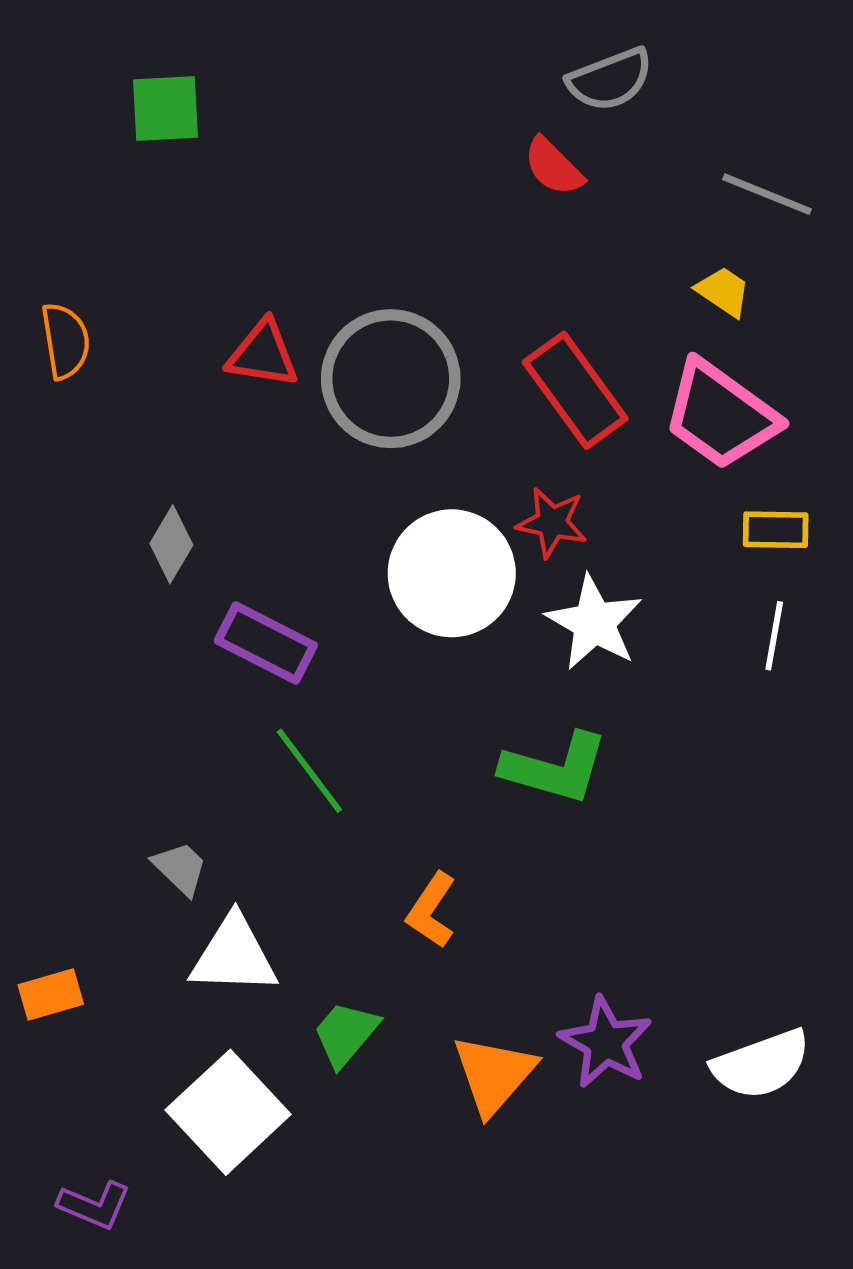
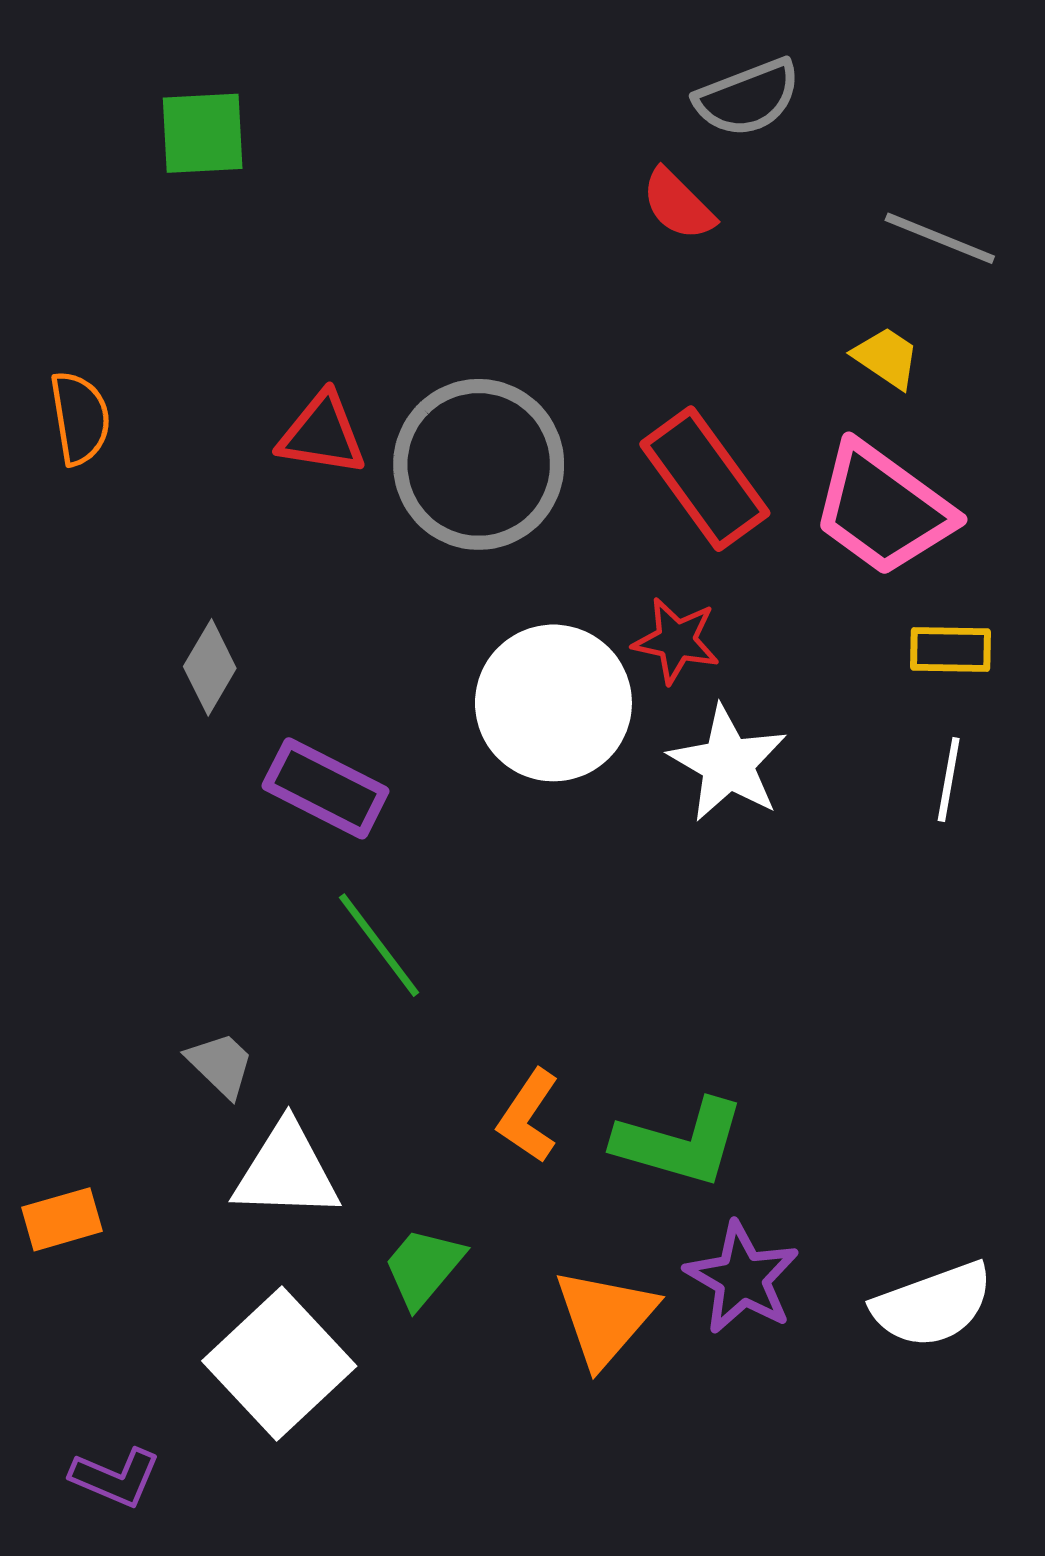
green L-shape: (555, 768) -> (680, 1143), moved

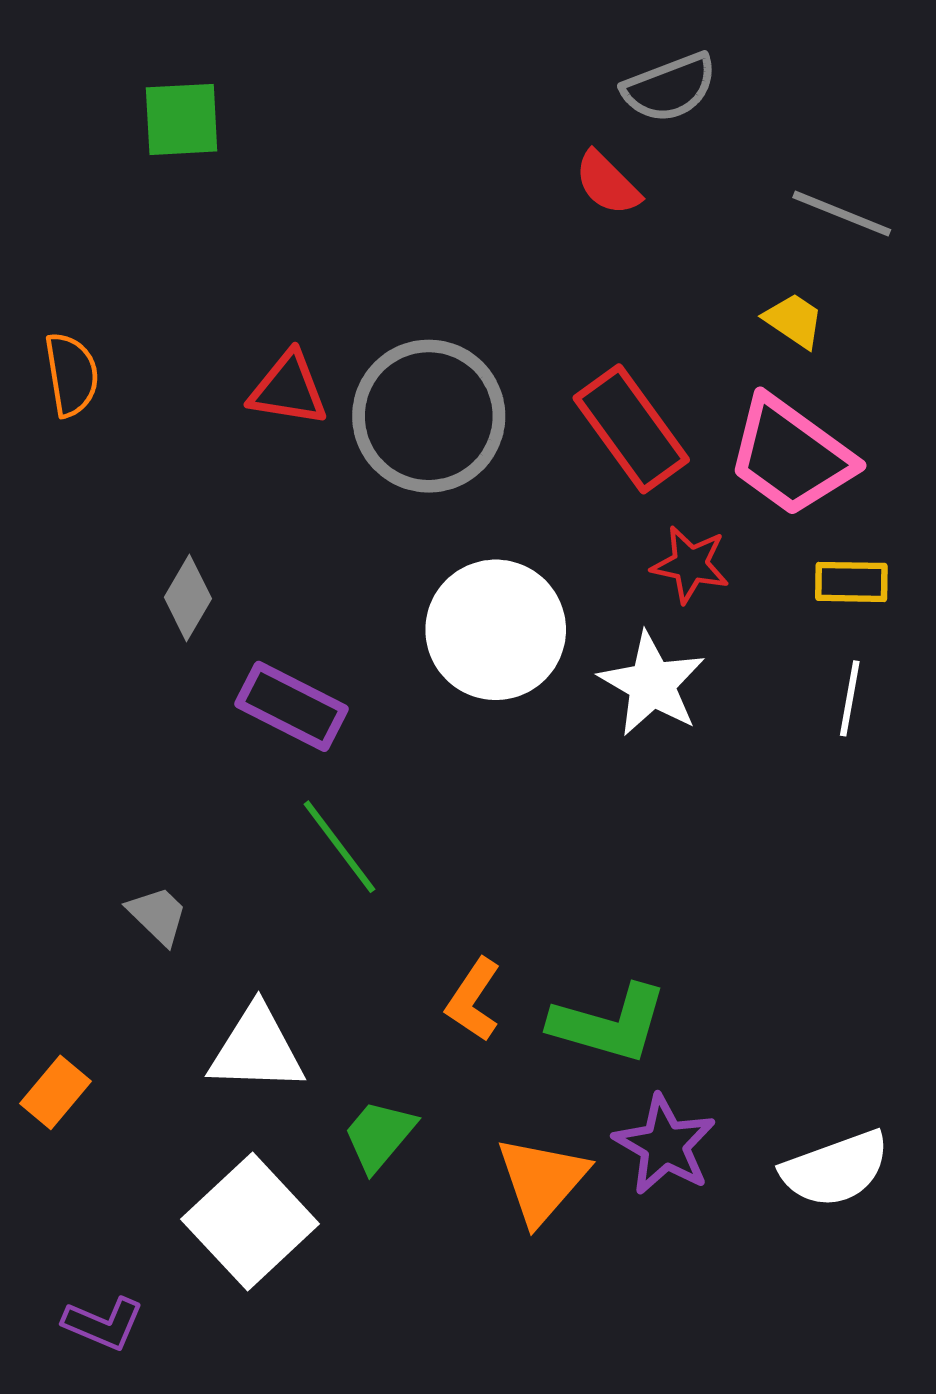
red star: (676, 641) -> (690, 564), moved
gray trapezoid: (220, 1064) -> (158, 915), moved
orange rectangle: (62, 1219) -> (56, 1092), turned -34

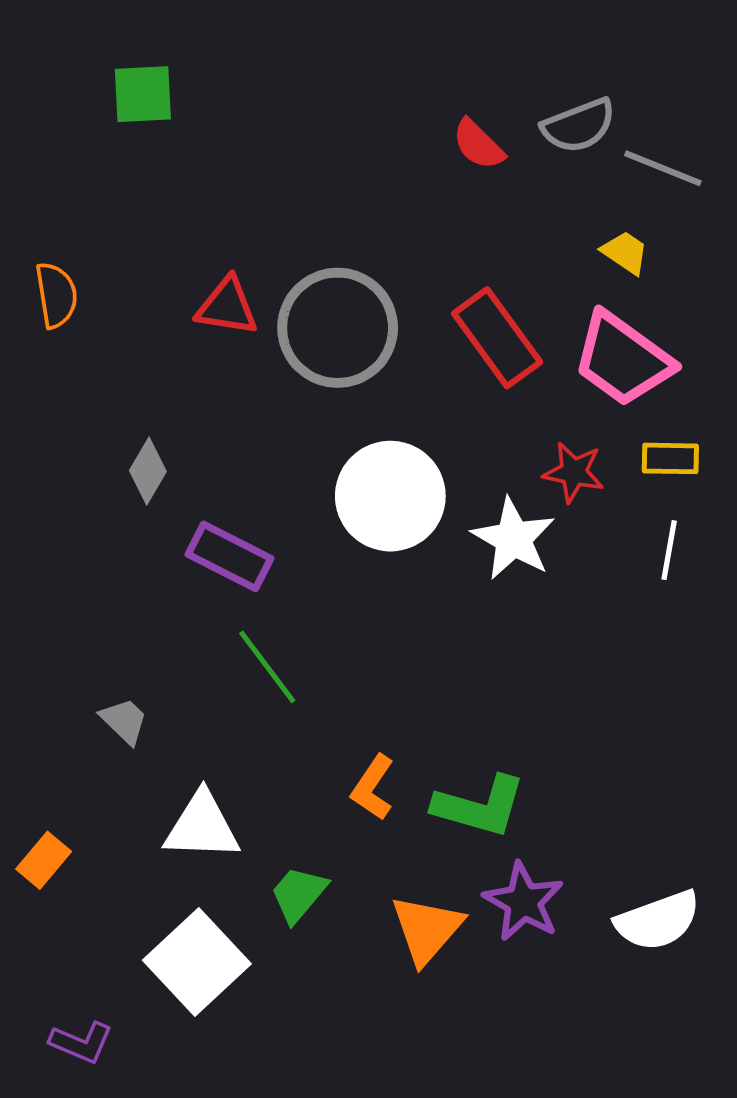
gray semicircle: (670, 88) -> (579, 126), moved
red star: (690, 564) -> (574, 472), moved

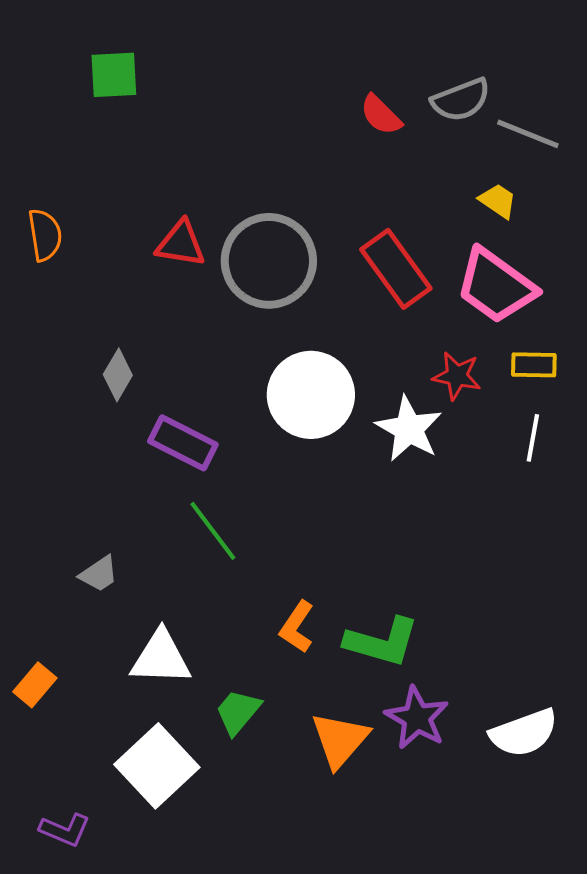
gray trapezoid: (124, 721) -> (99, 574), turned 102

